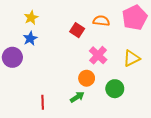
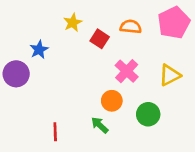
yellow star: (31, 18) -> (73, 23), moved
green arrow: (77, 97) -> (100, 125), turned -104

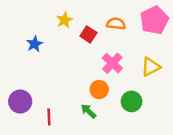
purple circle: (16, 74) -> (20, 101), moved

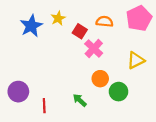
blue star: (35, 44) -> (31, 26), moved, size x1.5
pink cross: (112, 63) -> (94, 48), moved
orange circle: (99, 90) -> (100, 79), moved

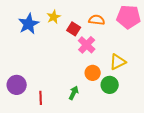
pink pentagon: (139, 18) -> (129, 17), turned 30
yellow triangle: (136, 60) -> (118, 62), moved
green arrow: (80, 100) -> (74, 93), turned 72

